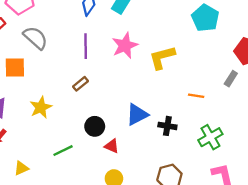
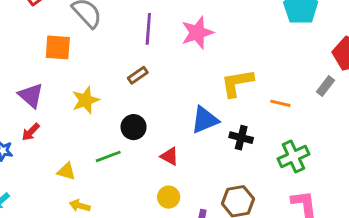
yellow L-shape: (162, 57) -> (237, 83), moved
black circle: (95, 126) -> (134, 127), moved
yellow triangle: (21, 168) -> (66, 171), moved, turned 35

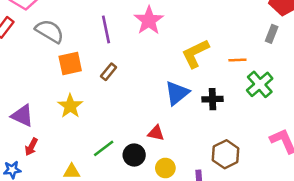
orange square: (58, 47) -> (70, 63), moved
black circle: (134, 127) -> (134, 155), moved
green cross: (293, 156) -> (260, 84), moved

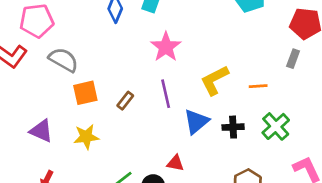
purple line: (106, 29) -> (166, 94), moved
green cross: (260, 84) -> (276, 126), moved
yellow star: (70, 106) -> (86, 137), turned 30
purple triangle: (22, 116) -> (41, 131), moved

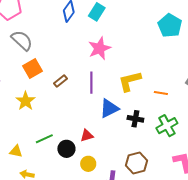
orange square: (85, 93) -> (32, 68), turned -30
yellow star: (86, 137) -> (26, 101), turned 30
red triangle: (175, 163) -> (87, 136), turned -40

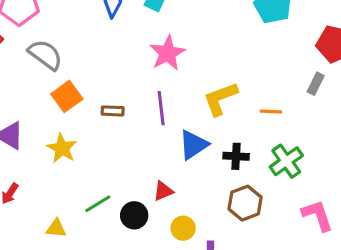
brown rectangle: (60, 81) -> (113, 111), turned 48
brown hexagon: (136, 163) -> (245, 203), moved
yellow circle: (88, 164) -> (183, 228), moved

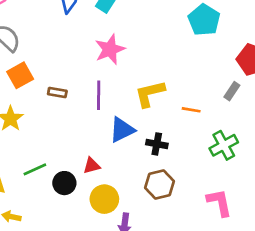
green cross: (286, 161) -> (224, 145), moved
yellow circle: (183, 228) -> (104, 199), size x1.4

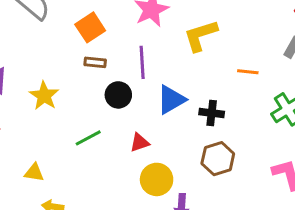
orange square: (20, 75) -> (90, 27), moved
yellow L-shape: (150, 94) -> (200, 35), moved
green line: (35, 169) -> (88, 138), moved
black circle: (64, 183) -> (118, 95), moved

